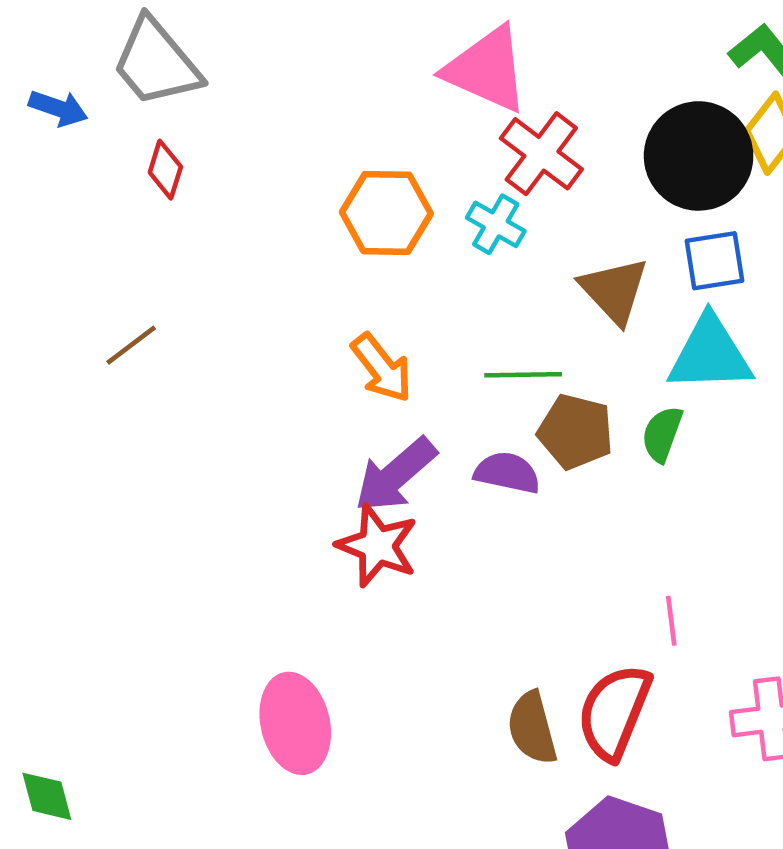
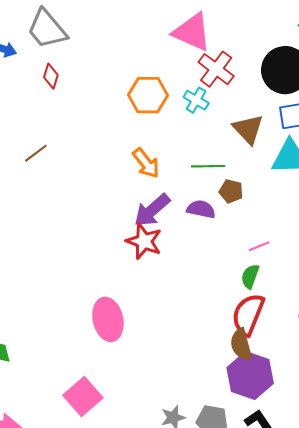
brown pentagon: (576, 432) -> (231, 191), size x0.7
green semicircle: (662, 434) -> (250, 276), moved
pink line: (671, 621) -> (259, 246), moved, turned 75
brown semicircle: (532, 728) -> (241, 344), moved

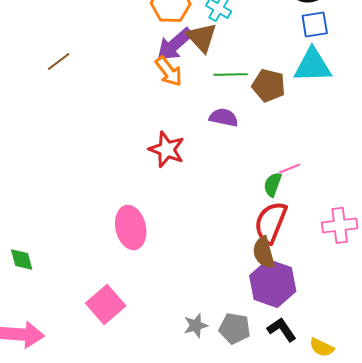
brown triangle: (248, 129) -> (202, 37), moved
brown pentagon: (231, 191) -> (269, 85), moved, size x1.4
purple arrow: (152, 210) -> (175, 44), moved
pink line: (259, 246) -> (290, 168), moved

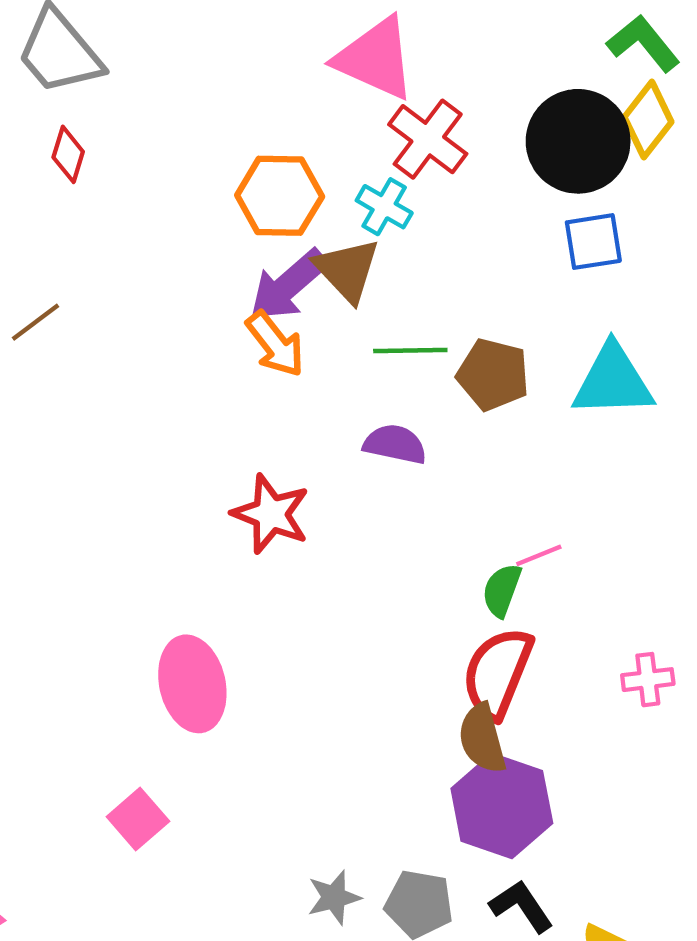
cyan triangle: (313, 65) -> (613, 381), moved
pink cross: (340, 225) -> (648, 680), size x0.7
pink square: (106, 304) -> (138, 819), moved, size x0.7

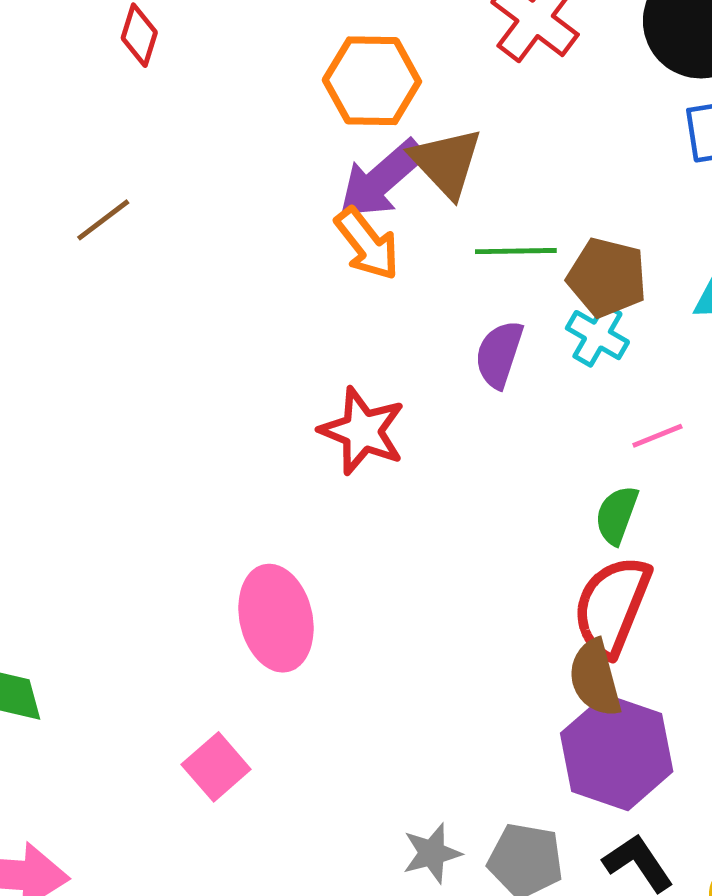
cyan cross: (384, 207) -> (597, 335), moved
purple semicircle: (395, 444) -> (499, 354), turned -84
pink line: (539, 555) -> (657, 436), moved

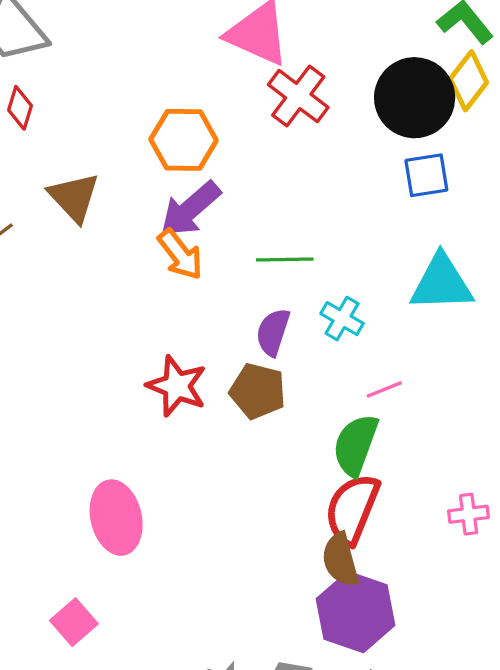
brown triangle: (446, 162) -> (74, 197), moved
brown pentagon: (607, 277) -> (258, 391), moved
green semicircle: (617, 515) -> (356, 445), size x1.5

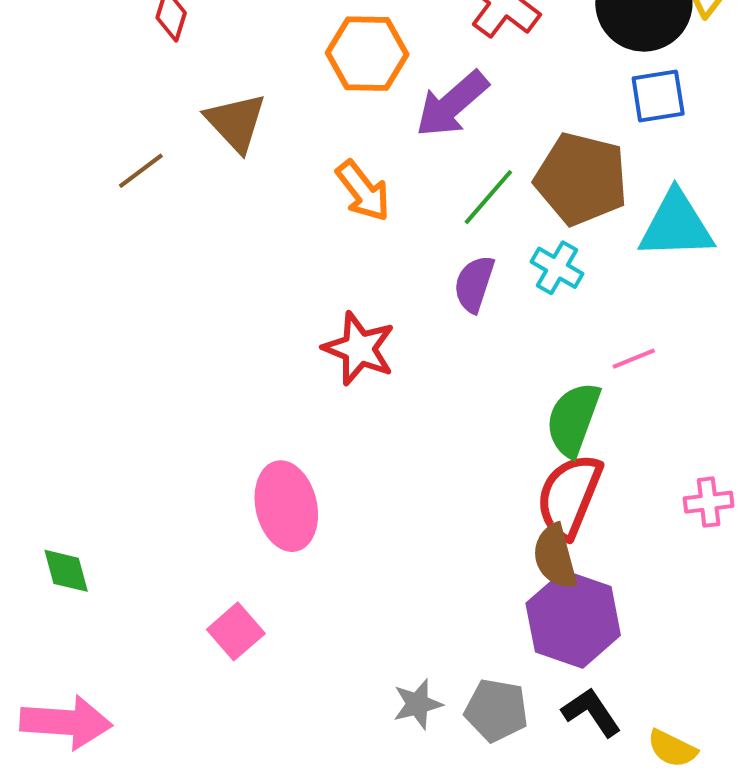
purple arrow: (190, 209) -> (452, 104), moved
green line: (285, 260) -> (488, 197), turned -48
pink line: (384, 389) -> (634, 359), moved
brown pentagon: (258, 391) -> (581, 179), moved, size x1.4

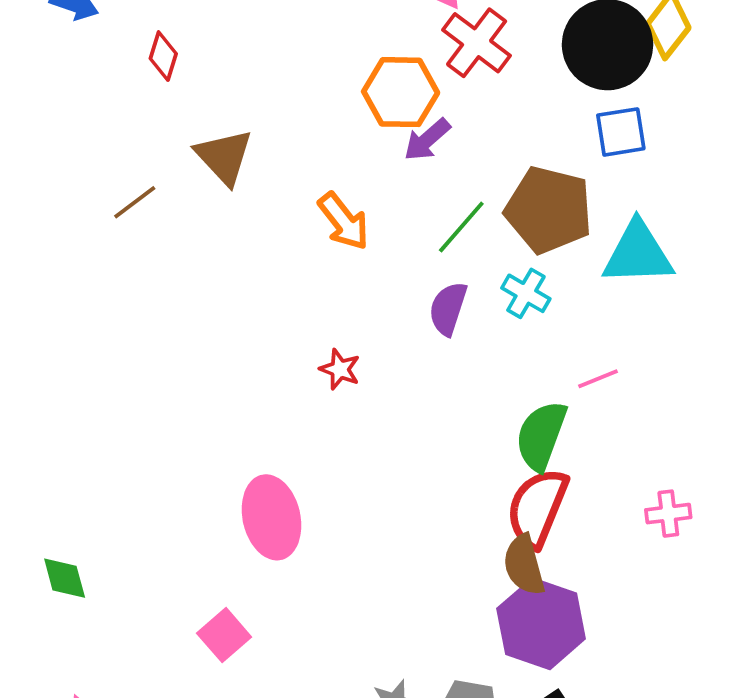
orange hexagon: (367, 54) -> (401, 92), moved
purple arrow: (452, 104) -> (427, 140), size x0.7
red star: (359, 349) -> (340, 369), size x0.6

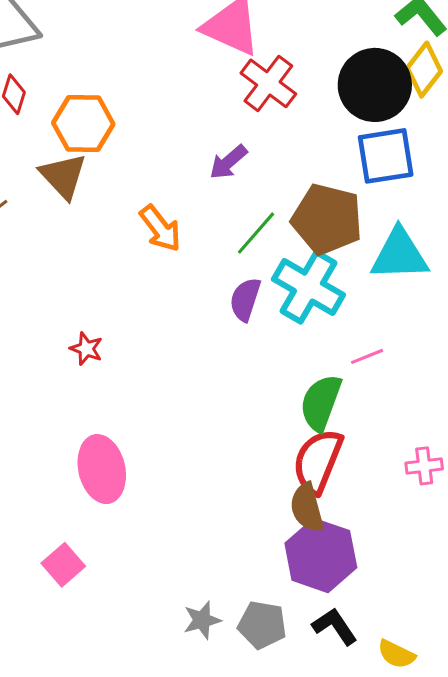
orange hexagon: (401, 92) -> (83, 124), moved
blue square: (621, 132) -> (386, 156), size x1.4
cyan cross: (526, 293) -> (308, 287), size x1.8
red star: (340, 369) -> (86, 349), moved

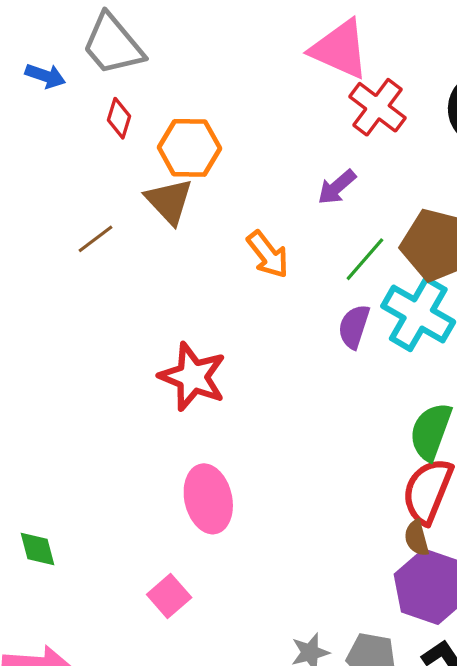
red star: (86, 349) -> (193, 377), size x2.0
brown semicircle: (307, 508) -> (417, 538), size x0.7

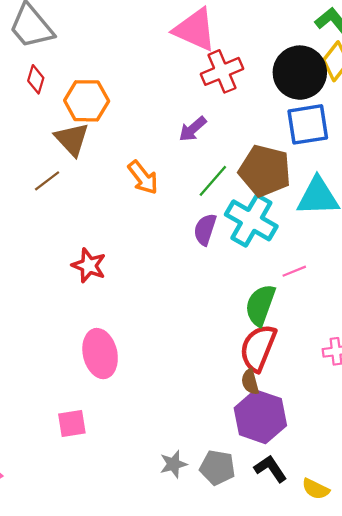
red cross: (377, 107) -> (222, 71), turned 30
brown line: (95, 239) -> (47, 181), moved
red star: (193, 377) -> (89, 266), size x0.7
pink square: (169, 596) -> (72, 424), turned 32

